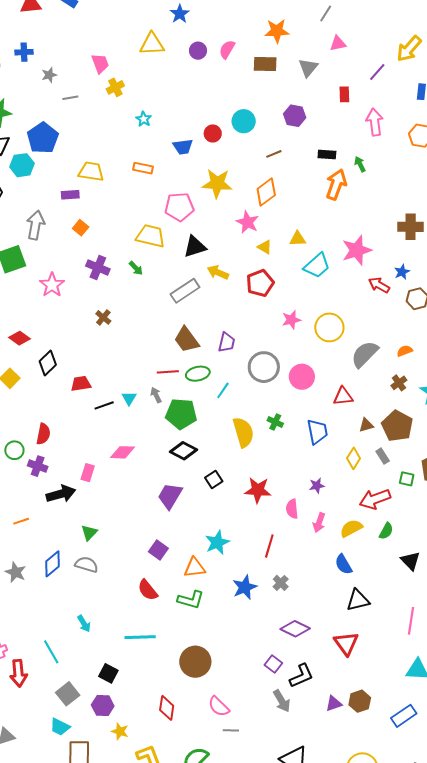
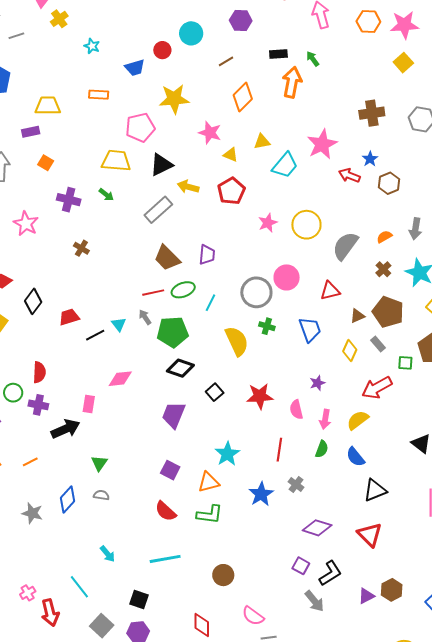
orange diamond: (266, 192) -> (243, 97), moved
gray circle: (264, 367) -> (256, 292), moved
green semicircle: (386, 531) -> (322, 449), moved
gray semicircle: (86, 565) -> (101, 495), size x0.7
brown circle: (195, 662) -> (223, 575), size x0.7

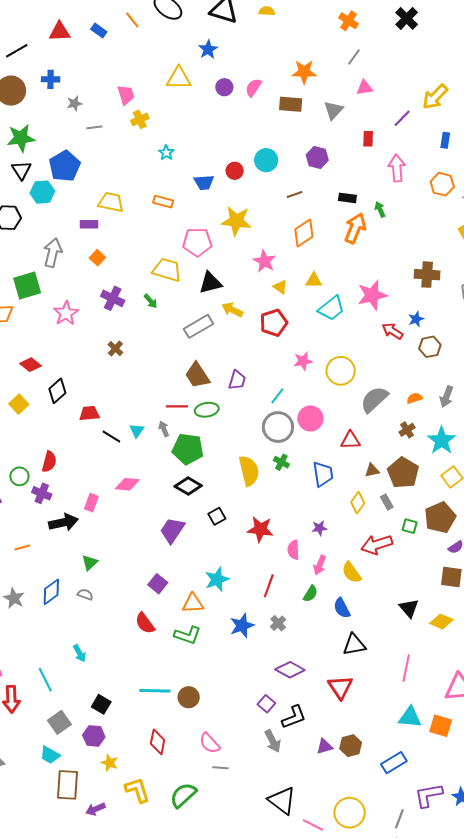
cyan line: (211, 303) -> (277, 396), moved
black line: (95, 335) -> (111, 436), turned 48
yellow semicircle: (358, 420) -> (351, 572), turned -100
cyan line: (165, 559) -> (155, 691), moved

